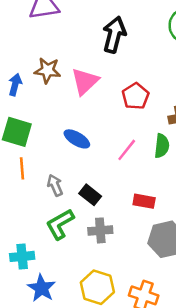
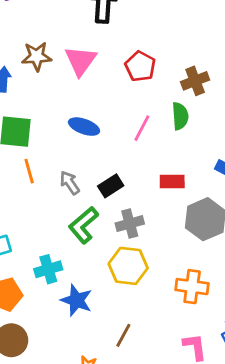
black rectangle: (90, 195) -> (111, 186), turned -60
yellow hexagon: (97, 287) -> (128, 266), moved

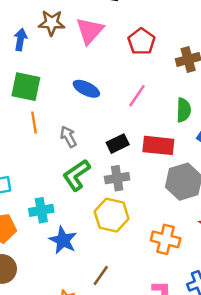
green semicircle: (180, 116) -> (184, 110), moved
red rectangle: (172, 182) -> (158, 145), size x1.4
black rectangle: (111, 186) -> (118, 144), moved

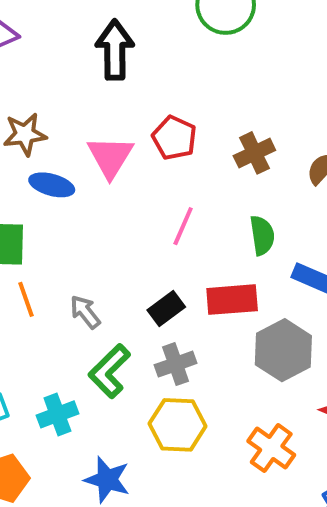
pink triangle: (90, 31) -> (110, 157), moved
blue ellipse: (86, 89) -> (52, 185), moved
cyan cross: (41, 210) -> (57, 414), moved
orange cross: (166, 239) -> (271, 448), turned 32

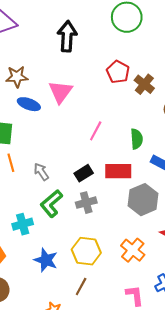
red pentagon: (174, 138) -> (118, 72), moved
brown cross: (254, 153) -> (144, 84), moved, turned -30
yellow hexagon: (178, 425) -> (86, 251), moved

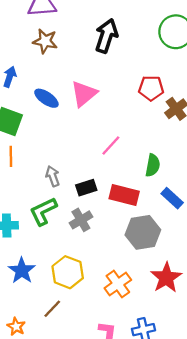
red pentagon: (118, 72) -> (151, 88), turned 30
brown star: (17, 77) -> (45, 41), moved
gray arrow: (41, 172) -> (53, 176), moved
gray cross: (86, 203) -> (81, 220), turned -30

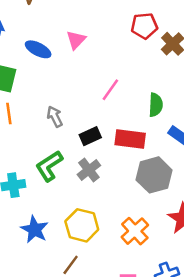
pink triangle: (84, 94) -> (76, 40), size x0.7
gray arrow: (53, 176) -> (55, 117), moved

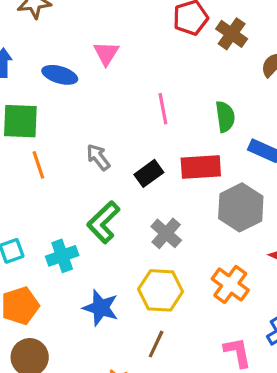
pink line: (110, 90) -> (163, 109), turned -35
gray cross: (89, 170) -> (166, 233), moved

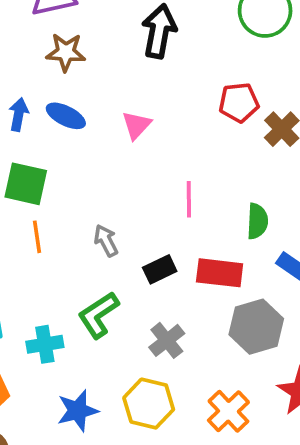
blue ellipse: (60, 75) -> (66, 116), moved
blue star: (101, 308) -> (78, 411), turned 30

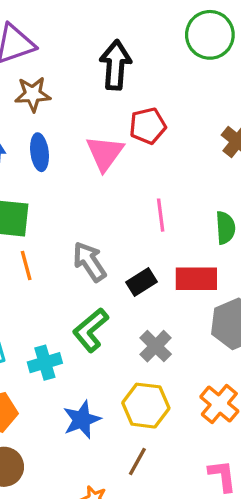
red pentagon: (239, 103) -> (148, 126), moved
blue ellipse: (66, 116) -> (40, 152), turned 63
pink triangle: (136, 125) -> (105, 153), size x1.4
gray arrow: (106, 241) -> (89, 262), size x1.4

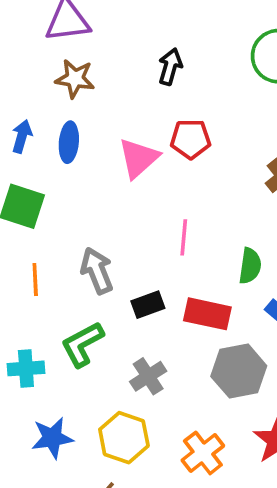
black arrow: (115, 65) -> (170, 67), size x0.7
orange line: (26, 266) -> (35, 280), moved

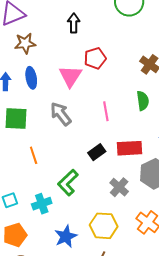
green semicircle: (250, 266) -> (143, 101), moved
gray arrow: (97, 271) -> (61, 114), moved
gray cross: (148, 376) -> (119, 187), moved

